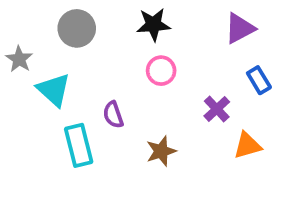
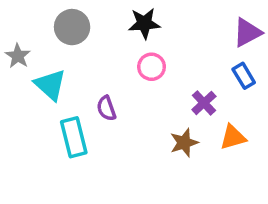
purple triangle: (240, 28) -> (247, 32), moved
brown star: (161, 151) -> (184, 143), moved

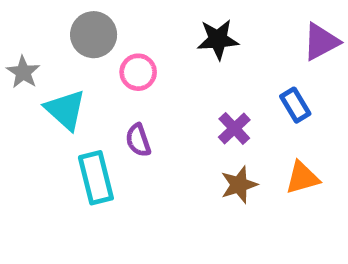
black star: (144, 23) -> (218, 39), moved
pink circle: (152, 67) -> (138, 72), moved
blue rectangle: (244, 76) -> (295, 105), moved
purple cross: (204, 103) -> (234, 128), moved

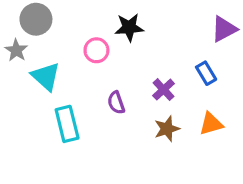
gray circle: (94, 35) -> (36, 19), moved
black star: (218, 39) -> (129, 27), moved
purple semicircle: (138, 140) -> (116, 103), moved

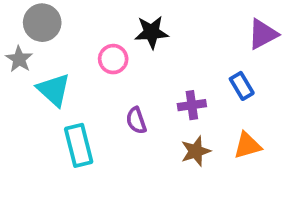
purple cross: (164, 90) -> (192, 105), turned 35

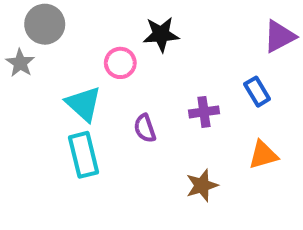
cyan triangle: (54, 90) -> (84, 104), moved
brown star: (196, 151) -> (202, 185), moved

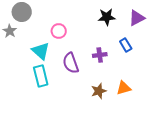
black star: (161, 34) -> (107, 17), moved
purple semicircle: (145, 128) -> (71, 63), size x1.5
orange triangle: (263, 155) -> (124, 88), moved

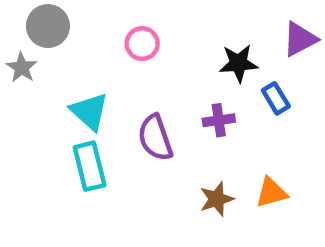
black star: (107, 17) -> (239, 63), moved
pink circle: (59, 31) -> (142, 44), moved

